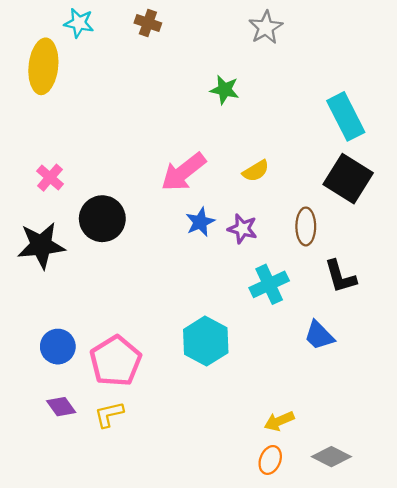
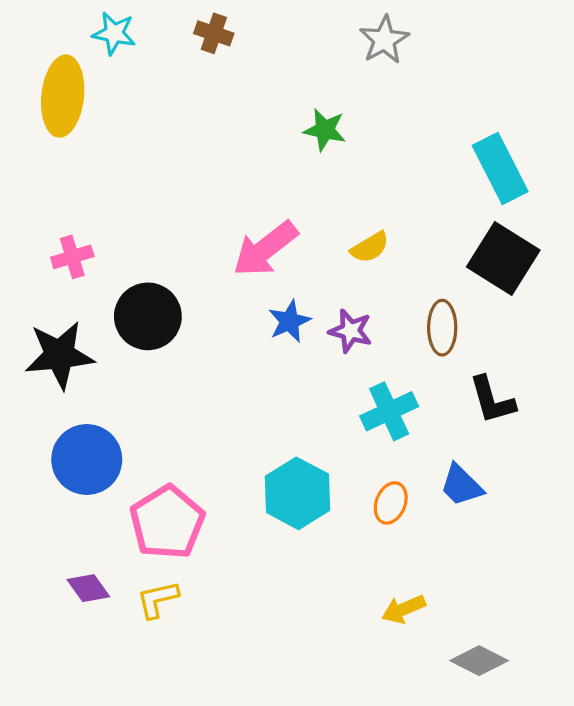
pink cross: (50, 178) -> (72, 257), turned 32
blue circle: (58, 347) -> (87, 460), moved, size x1.4
orange ellipse: (270, 460) -> (391, 503), moved

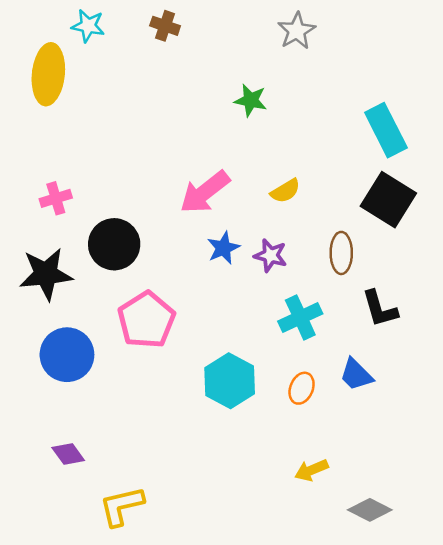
pink pentagon: (167, 522) -> (146, 320), moved
yellow L-shape: (158, 599) -> (122, 506), moved, size x1.4

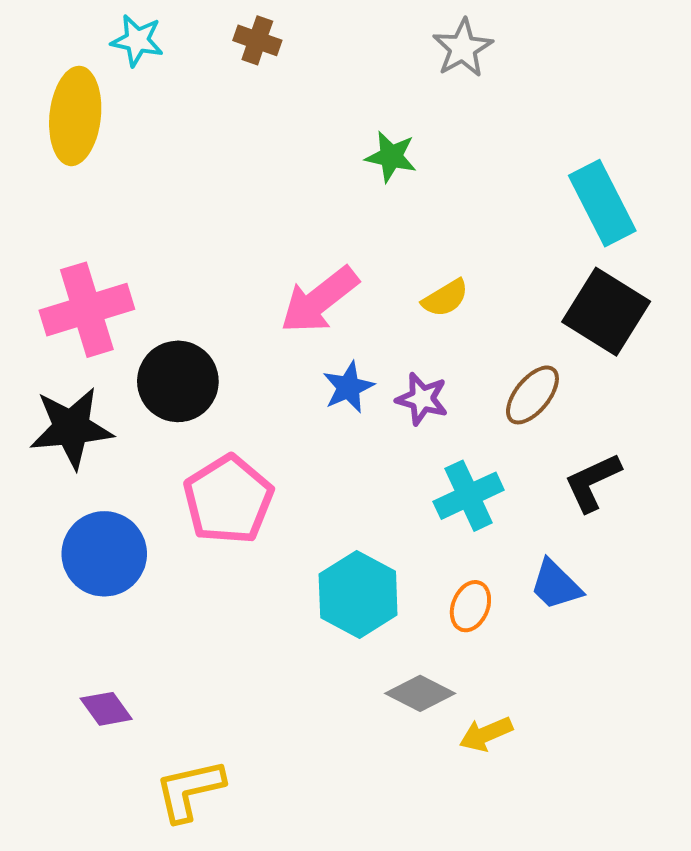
pink cross: (56, 198) -> (87, 310), size x1.8
brown ellipse: (341, 253) -> (532, 395), turned 39
black L-shape: (380, 309) -> (593, 482), turned 81
gray diamond: (370, 510) -> (420, 693), moved

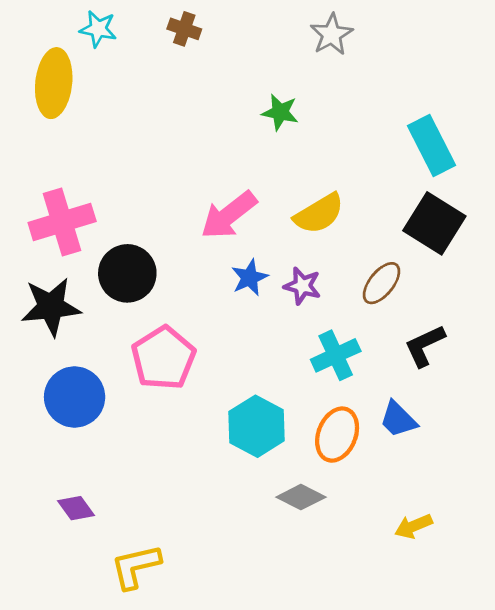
yellow semicircle: (445, 298) -> (319, 214), size x1.5
orange ellipse: (470, 606) -> (337, 435), size x1.5
yellow arrow: (486, 734) -> (413, 526), moved

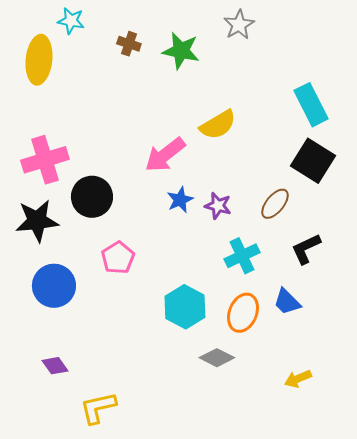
brown cross: (184, 29) -> (129, 44), moved
green star: (280, 112) -> (181, 51), moved, size x1.4
yellow semicircle: (319, 214) -> (218, 125), moved
pink pentagon: (163, 358) -> (118, 258), size x0.7

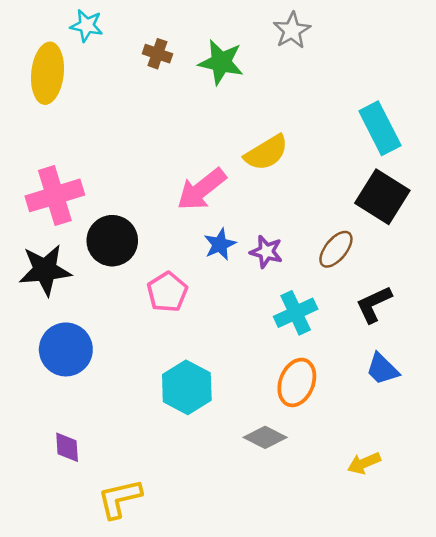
pink pentagon: (118, 258) -> (167, 292), moved
blue trapezoid: (287, 302) -> (382, 369), moved
cyan hexagon: (185, 307) -> (187, 387), moved
purple diamond: (55, 366) -> (67, 447), turned 32

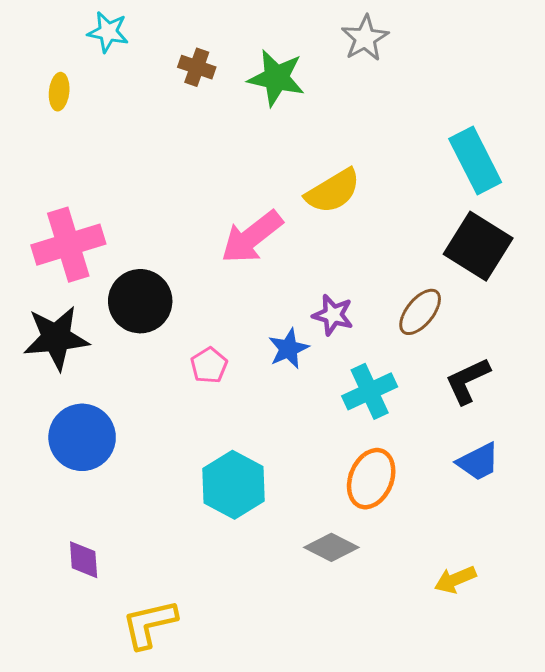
yellow ellipse: (47, 73) -> (59, 92), size x0.5
blue star: (220, 244) -> (289, 349), moved
pink pentagon: (167, 292) -> (209, 365), size x0.7
blue trapezoid: (382, 369) -> (478, 462), turned -72

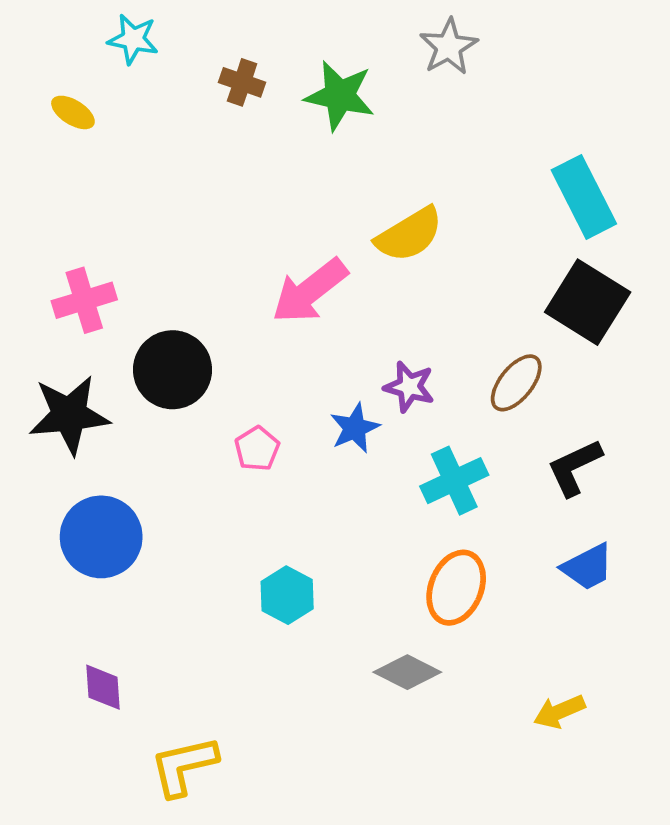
yellow ellipse: (59, 92) -> (73, 112), turned -64
pink cross: (68, 245) -> (84, 300), size x0.7
cyan hexagon: (233, 485) -> (287, 595), size x0.7

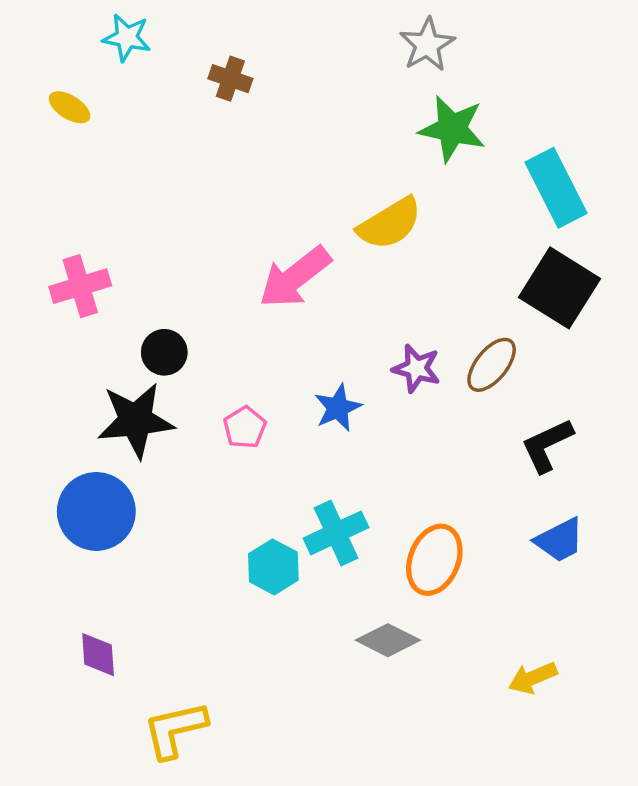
green star: (340, 96) -> (452, 129), moved
black circle: (173, 370) -> (164, 352), size x0.6
purple star: (409, 387) -> (416, 368), moved
black star: (69, 415) -> (136, 420), moved
cyan cross: (454, 481) -> (336, 533), moved

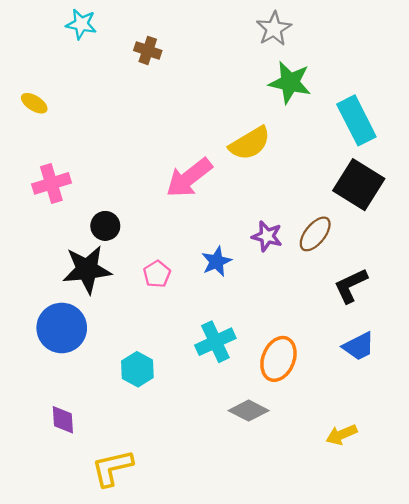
yellow ellipse: (69, 107) -> (34, 103), moved
cyan hexagon: (273, 567) -> (137, 369), moved

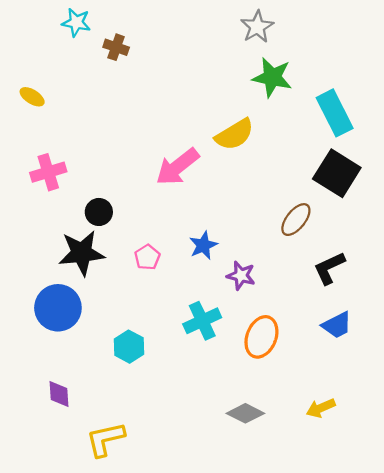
brown cross: (148, 50) -> (116, 47), moved
purple star: (267, 236) -> (241, 276), moved
gray diamond: (249, 411) -> (245, 413), moved

